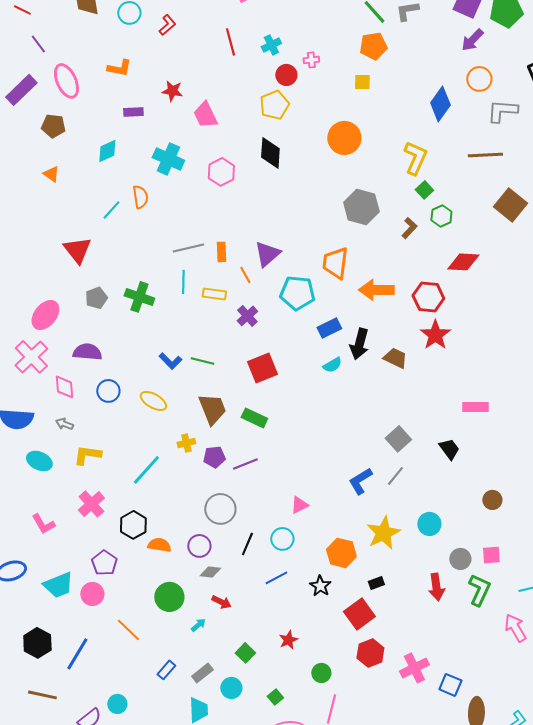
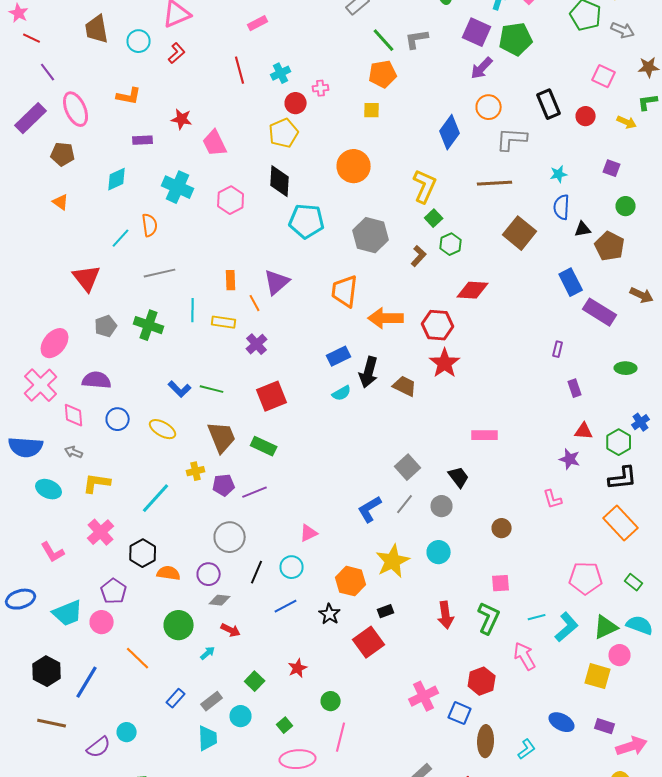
gray line: (188, 248) -> (160, 273), moved
cyan pentagon: (297, 293) -> (307, 221), moved
gray circle: (460, 559) -> (442, 506), moved
red hexagon: (370, 653) -> (482, 681), moved

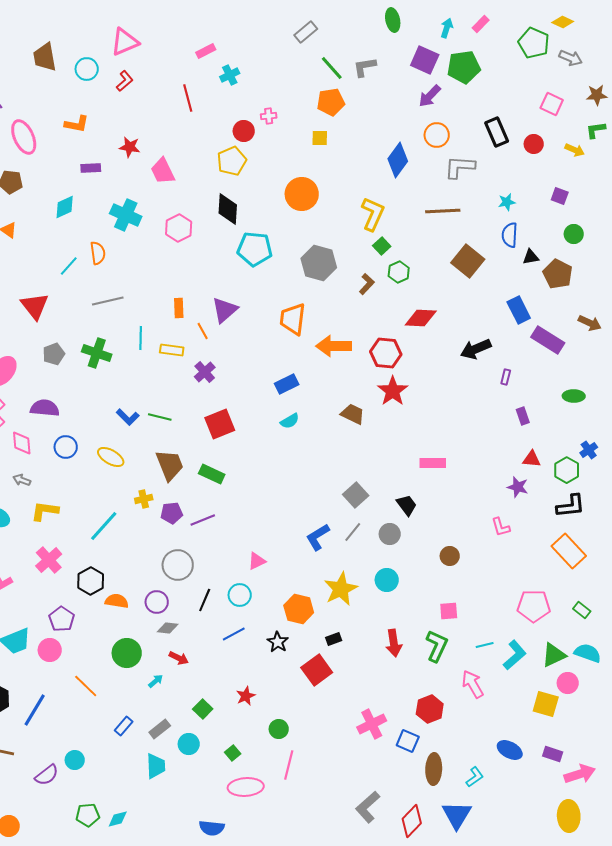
cyan cross: (281, 73) -> (230, 75), moved
black arrow: (369, 372) -> (476, 349), moved, turned 52

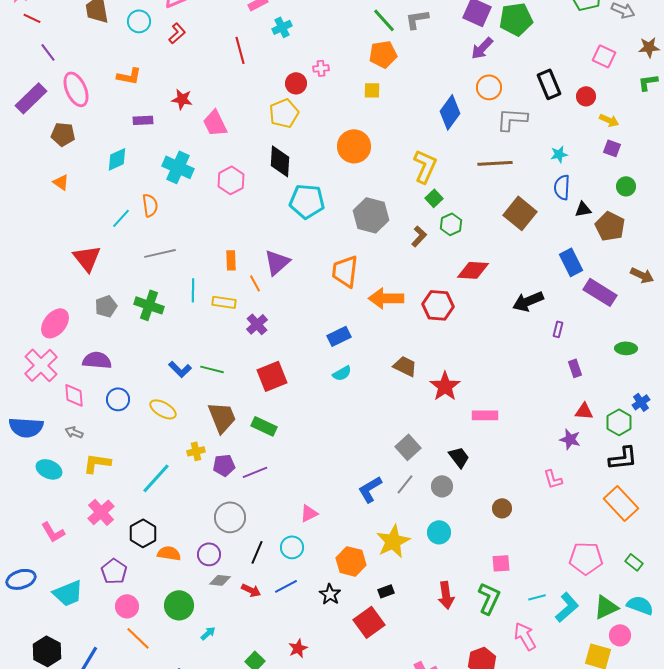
yellow arrow: (575, 150) -> (609, 120), moved
red star: (393, 391) -> (445, 386), moved
pink circle: (50, 650) -> (127, 606), moved
red arrow: (179, 658) -> (251, 590), moved

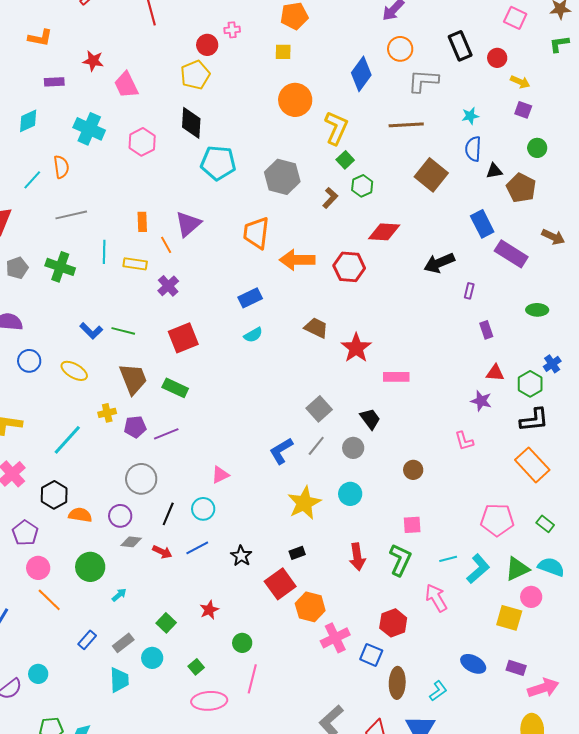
orange circle: (354, 146) -> (295, 100), moved
orange hexagon: (351, 561) -> (310, 607), moved

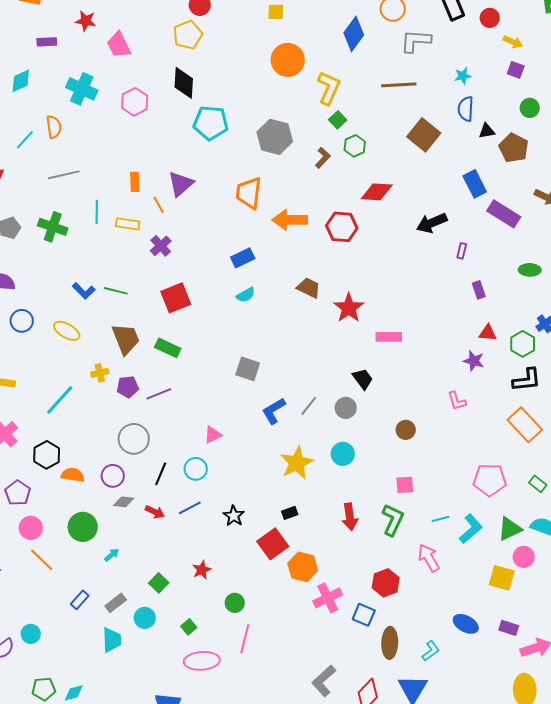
gray square: (319, 409) -> (248, 369), moved, turned -30

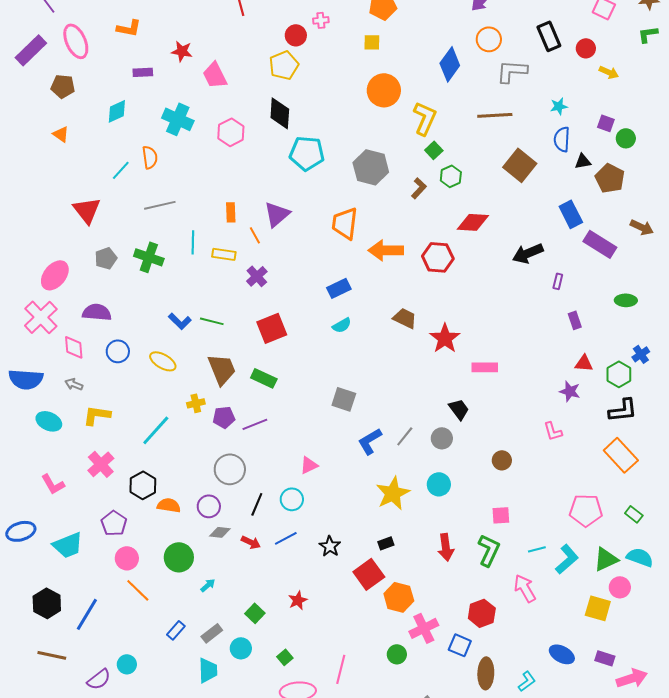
purple square: (516, 70) -> (606, 123), moved
green circle: (235, 603) -> (397, 654), moved

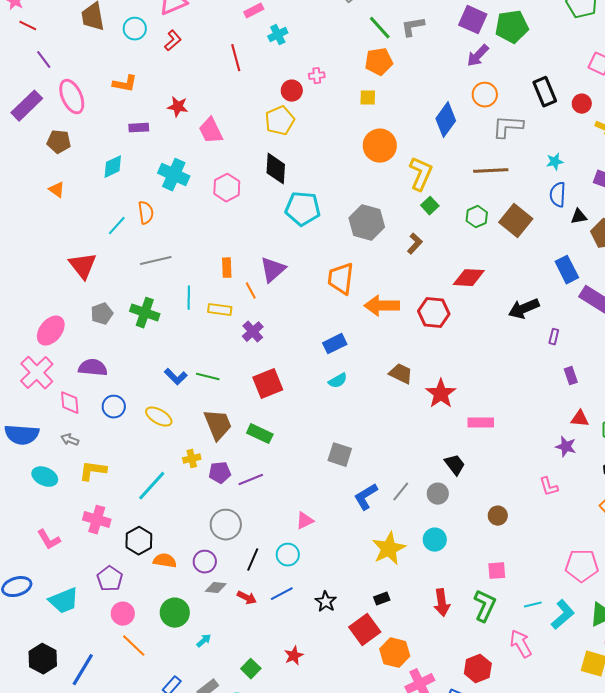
green hexagon: (451, 176) -> (477, 217), moved
pink cross: (101, 464) -> (97, 520), turned -32

